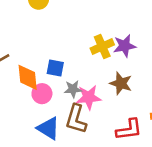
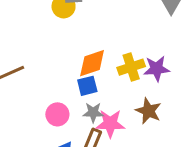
blue square: (55, 68) -> (87, 86), moved, turned -30
orange diamond: (28, 77) -> (92, 63), moved, turned 72

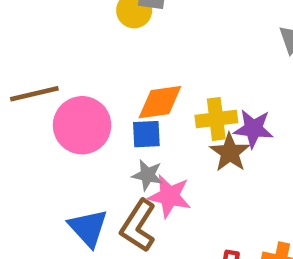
brown star: (148, 111) -> (230, 153), moved
pink circle: (57, 114) -> (82, 125), moved, size x1.6

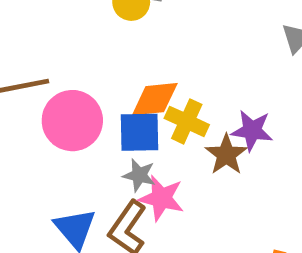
yellow cross: (216, 119) -> (187, 121), moved, turned 30
blue square: (146, 134) -> (140, 132), size x1.4

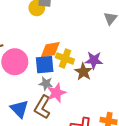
pink star: (161, 198) -> (56, 93), turned -30

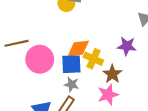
purple star: (94, 60) -> (127, 46), moved
pink star: (56, 93) -> (108, 95), moved

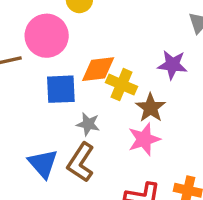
pink circle: (40, 59) -> (47, 36), moved
blue square: (71, 64) -> (61, 89), moved

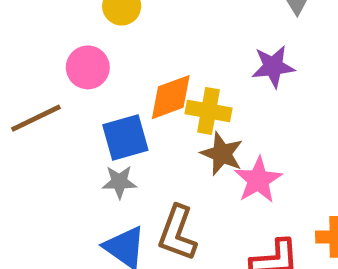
pink circle: (47, 36) -> (88, 67), size x0.7
brown star: (151, 108) -> (222, 154), moved
gray star: (88, 124) -> (119, 182), moved

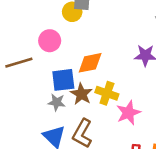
yellow cross: (209, 111) -> (107, 93), moved
brown star: (222, 154) -> (81, 94), moved

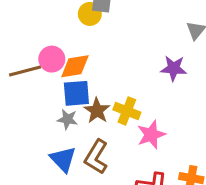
pink circle: (50, 41) -> (52, 59), moved
orange diamond: (90, 63) -> (75, 66), moved

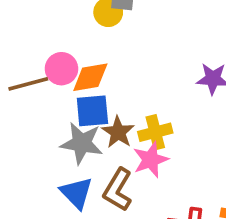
yellow cross: (127, 111) -> (155, 132), turned -35
gray star: (68, 119) -> (82, 143), size x1.6
pink star: (151, 135) -> (151, 160), moved

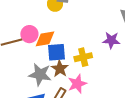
blue square: (92, 111) -> (57, 52), moved
yellow cross: (155, 132) -> (83, 57), moved

